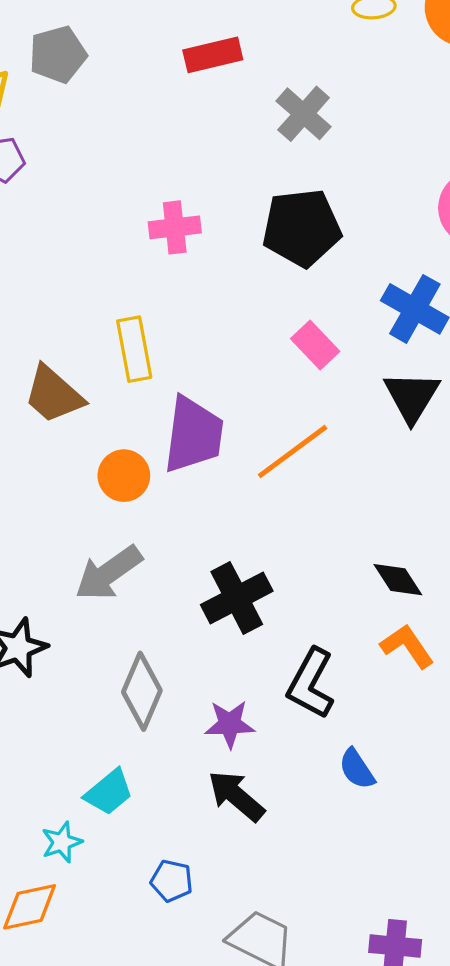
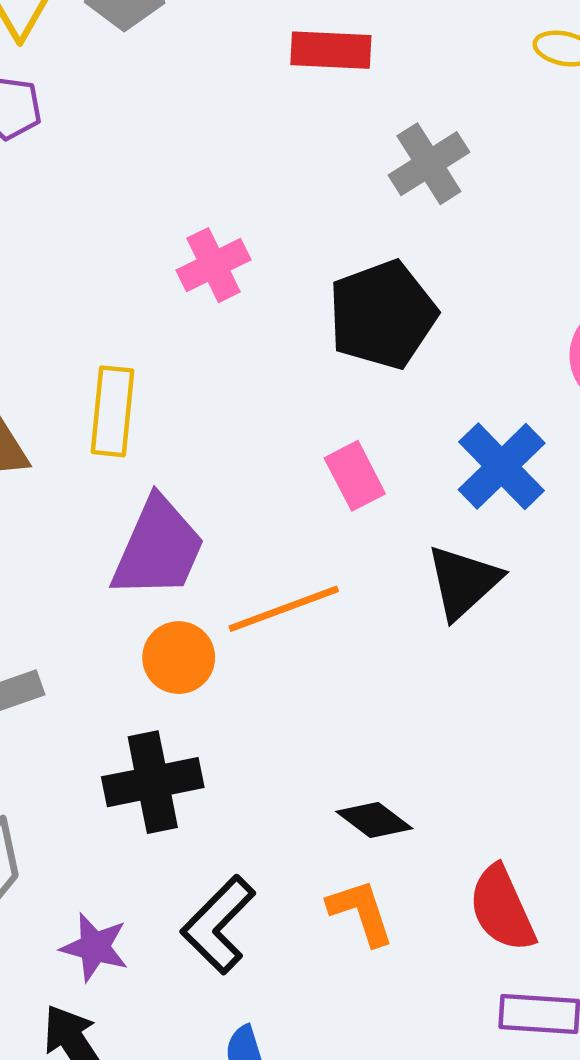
pink cross: (175, 227) -> (214, 265), turned -36
black pentagon: (302, 228) -> (382, 315), turned -30
orange circle: (124, 476) -> (179, 658), moved
black diamond: (398, 580) -> (374, 820), turned -36

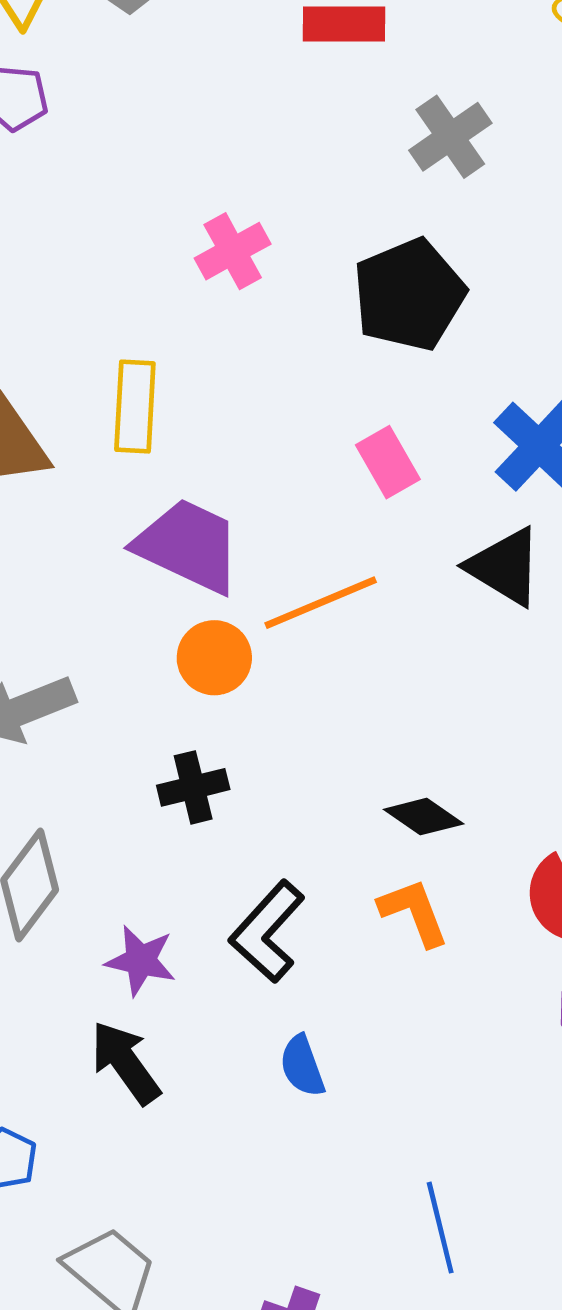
purple trapezoid: (158, 548) -> (188, 546), turned -86
black triangle: (463, 582) -> (505, 567), turned -44
black cross: (153, 782) -> (193, 787), size x0.7

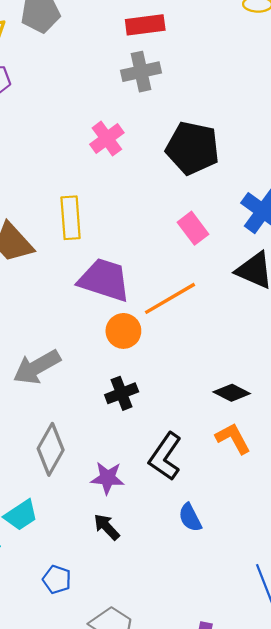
gray cross: (450, 137) -> (141, 72), moved, turned 30
black pentagon: (409, 295) -> (193, 148), turned -30
black arrow: (125, 1063) -> (107, 527), size x0.7

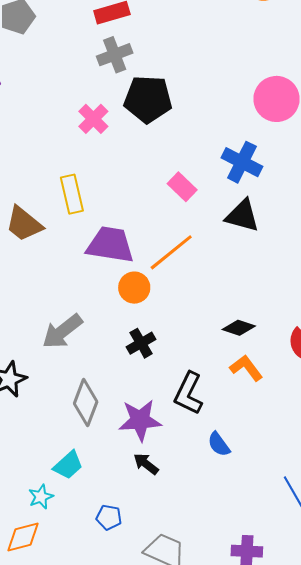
black pentagon: (193, 148) -> (148, 99), moved
purple star: (108, 478) -> (140, 420), size x1.4

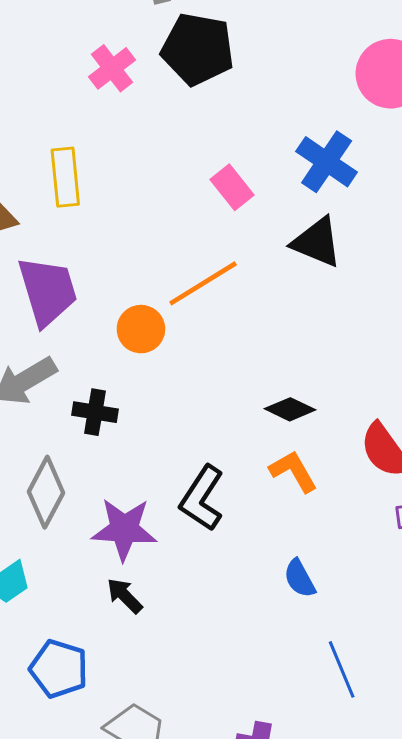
purple trapezoid: (110, 245) -> (48, 291), moved, turned 57
black cross: (141, 343) -> (95, 412), moved, turned 32
blue semicircle: (219, 444) -> (300, 578), moved
blue pentagon: (109, 517) -> (59, 669), size x1.5

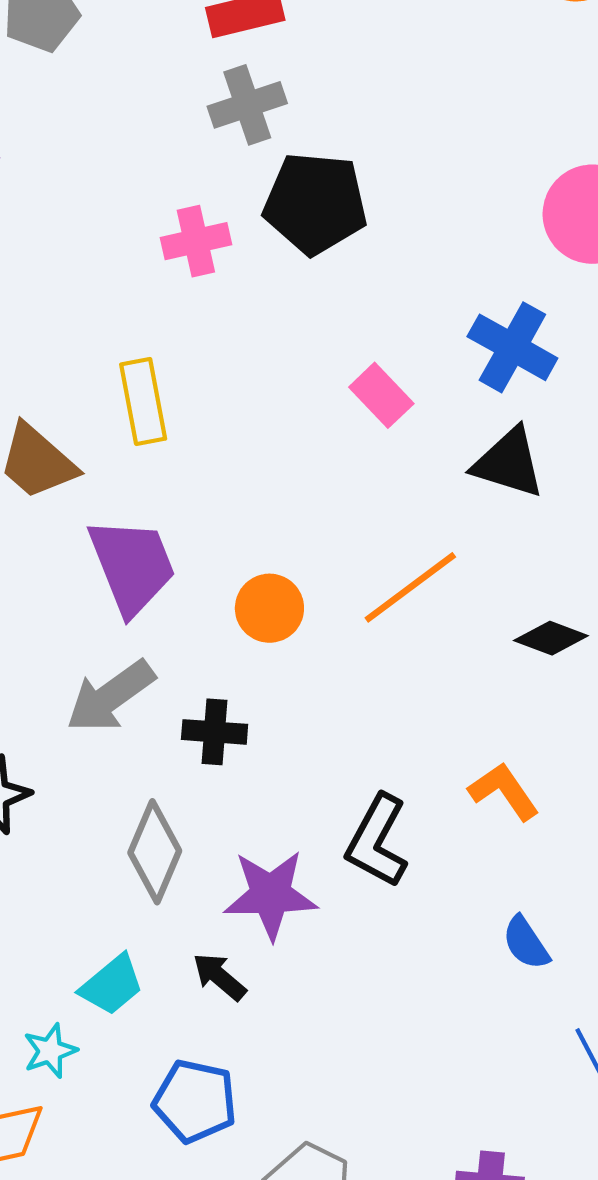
pink cross: (112, 68) -> (196, 241), turned 30
orange line: (203, 283) -> (410, 587), moved
black diamond: (290, 409) -> (551, 638), moved
black arrow: (125, 596) -> (219, 977), moved

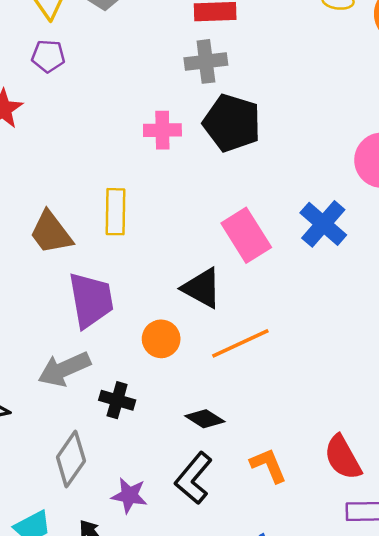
pink rectangle: (381, 395) -> (246, 235), size x1.5
black triangle: (509, 463) -> (202, 288), moved
black diamond: (551, 638) -> (205, 419), moved
purple star: (271, 895) -> (129, 495), size x0.7

